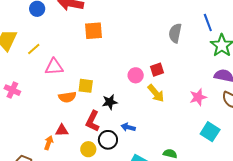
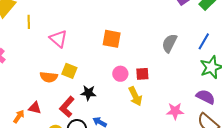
blue line: (208, 23) -> (204, 41), turned 36
orange square: (94, 31) -> (112, 39), moved
yellow line: (34, 49) -> (29, 22), turned -64
pink triangle: (54, 67) -> (58, 39), moved, turned 30

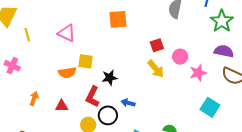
yellow line: (29, 22) -> (27, 35), moved
pink circle: (120, 74) -> (180, 57), moved
orange arrow: (19, 116) -> (34, 98), moved

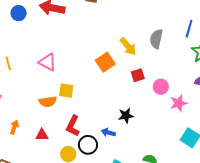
orange square: (118, 19) -> (105, 62), moved, turned -30
yellow arrow: (156, 69) -> (128, 46), moved
black star: (110, 78) -> (126, 116), moved

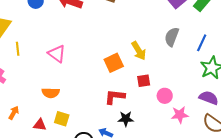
gray semicircle: (156, 39) -> (172, 37), moved
yellow square: (66, 91) -> (62, 119), moved
red L-shape: (73, 126) -> (115, 97), moved, turned 60

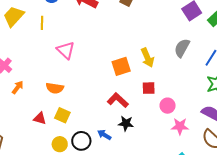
yellow line: (18, 49) -> (42, 23), moved
red L-shape: (115, 97) -> (118, 100), turned 30
orange arrow: (14, 113) -> (18, 87), moved

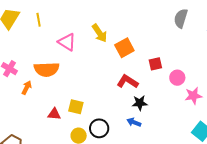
yellow arrow: (147, 58) -> (100, 33), moved
orange semicircle: (55, 88) -> (47, 69), moved, size x1.4
blue arrow: (104, 135) -> (134, 122), moved

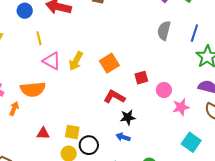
yellow line: (39, 20) -> (39, 38), moved
yellow arrow: (100, 33) -> (76, 61), moved, turned 66
yellow square: (76, 107) -> (72, 132), moved

